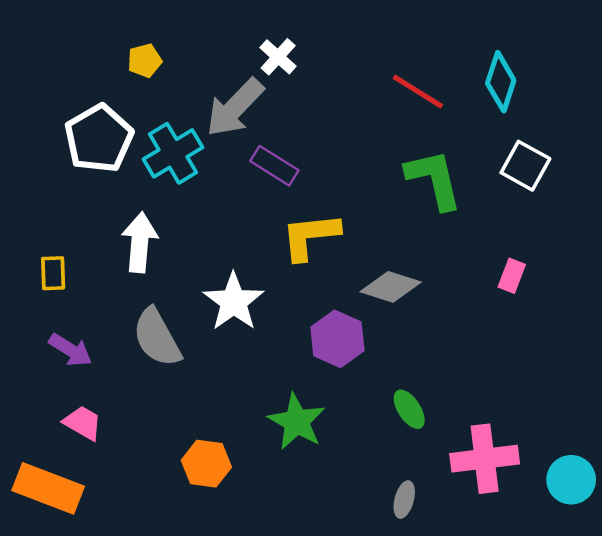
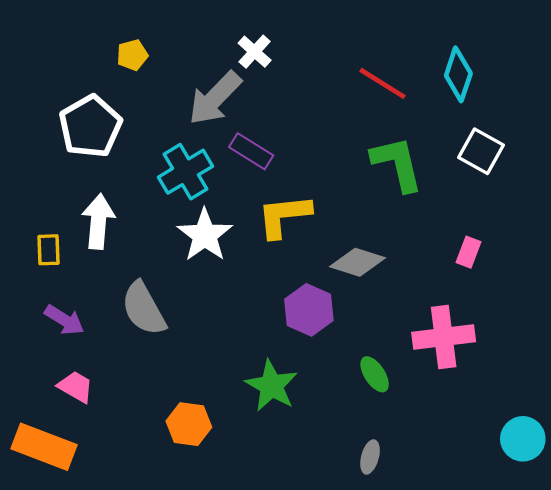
cyan cross: (173, 153) -> (185, 172), moved
white arrow: (140, 242) -> (98, 221), moved
white star: (234, 302) -> (205, 235), moved
pink cross: (485, 459) -> (444, 337), moved

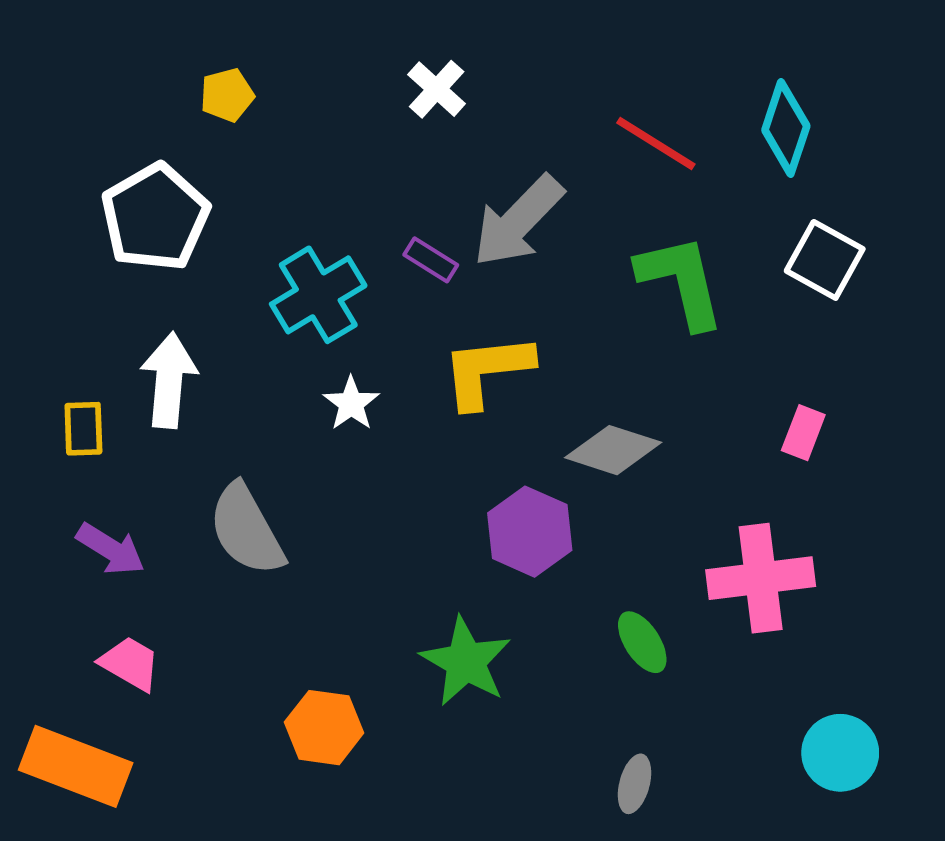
gray arrow: (215, 98) -> (518, 221), moved
purple rectangle: (251, 151) -> (431, 260), size x0.7
white star: (205, 235) -> (351, 404), size x0.6
cyan circle: (523, 439) -> (840, 753), moved

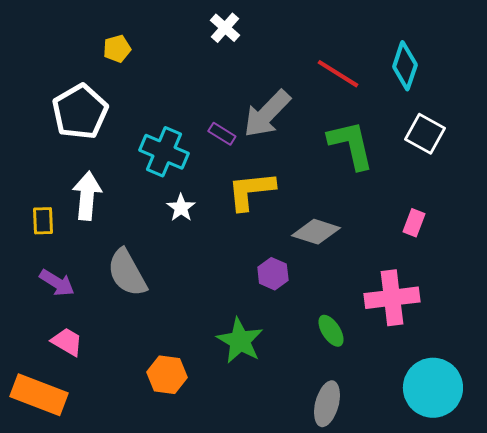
white cross: (437, 89) -> (225, 28), moved
cyan cross: (318, 295) -> (164, 152), turned -36
purple hexagon: (530, 532) -> (273, 274), size x0.7
cyan circle: (840, 753) -> (433, 388), size x1.5
gray ellipse: (635, 784) -> (327, 404), size x1.5

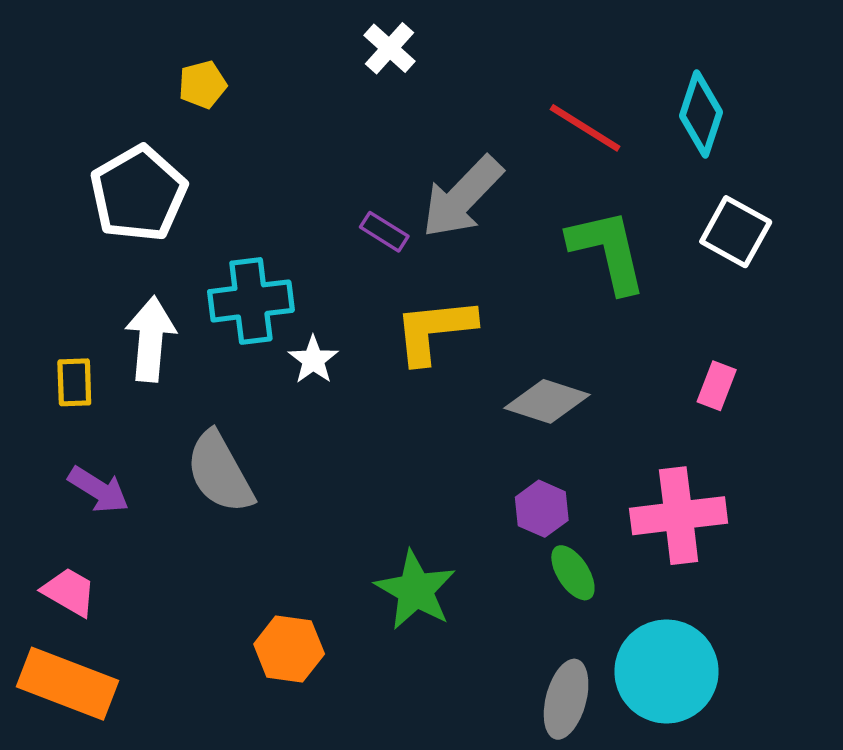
cyan cross: (164, 152) -> (251, 301), moved, turned -30
purple hexagon: (273, 274) -> (542, 509), moved
pink trapezoid: (67, 342) -> (69, 592), moved
cyan circle: (433, 388) -> (666, 671), moved

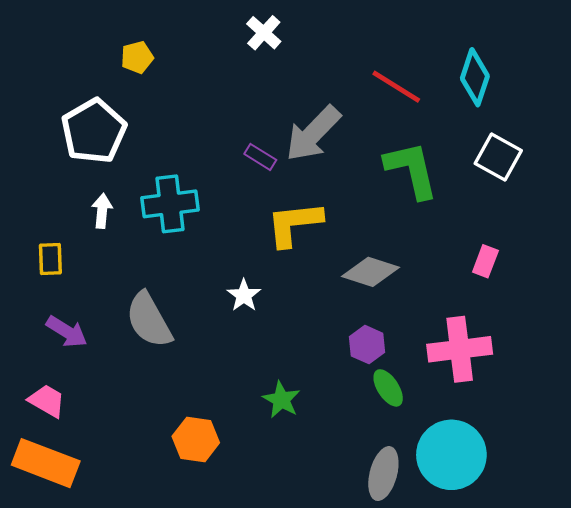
white arrow: (151, 339) -> (102, 211), moved, size x0.6
white star: (313, 360) -> (244, 295), moved
green star: (415, 590) -> (281, 400), size x0.7

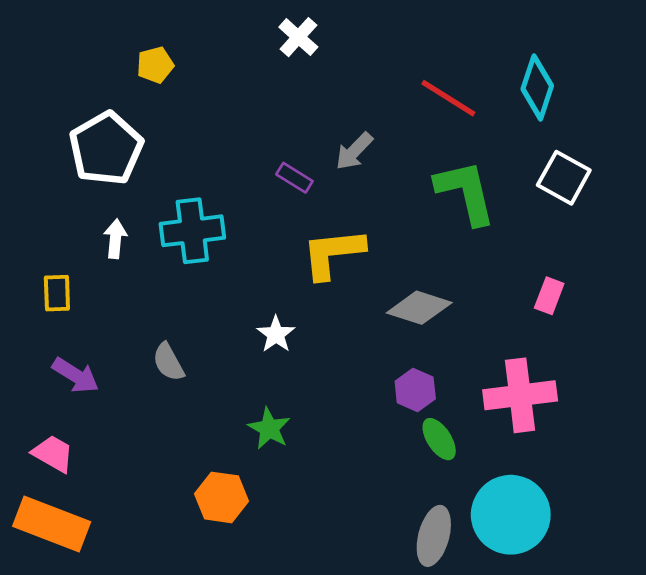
gray arrow: (313, 134) -> (354, 151), size x0.6
gray semicircle: (149, 320) -> (168, 362), size x0.6
green star: (281, 400) -> (269, 428), moved

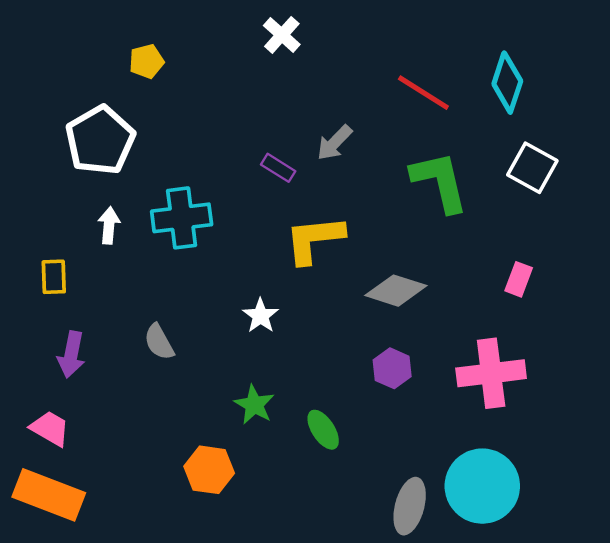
purple arrow: (76, 375) -> (71, 354), turned 69
green ellipse: (439, 439) -> (323, 430), moved

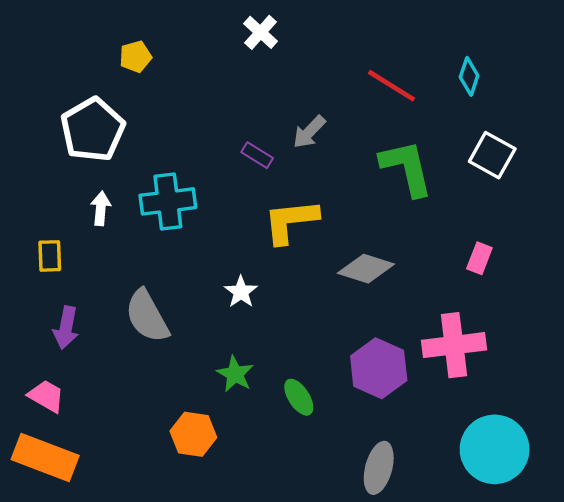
cyan diamond: (507, 83) -> (469, 76), size x0.7
gray semicircle: (159, 342) -> (147, 316), size x1.6
purple hexagon: (392, 368) -> (379, 368), moved, size x1.6
cyan circle: (482, 486) -> (495, 449), moved

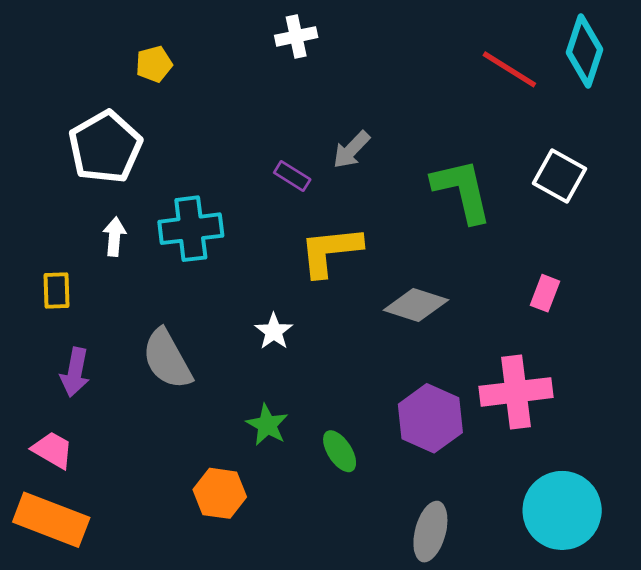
white cross: (261, 32) -> (296, 36), turned 36
cyan diamond: (469, 76) -> (584, 51), moved, size x1.6
red line: (391, 86) -> (509, 69), moved

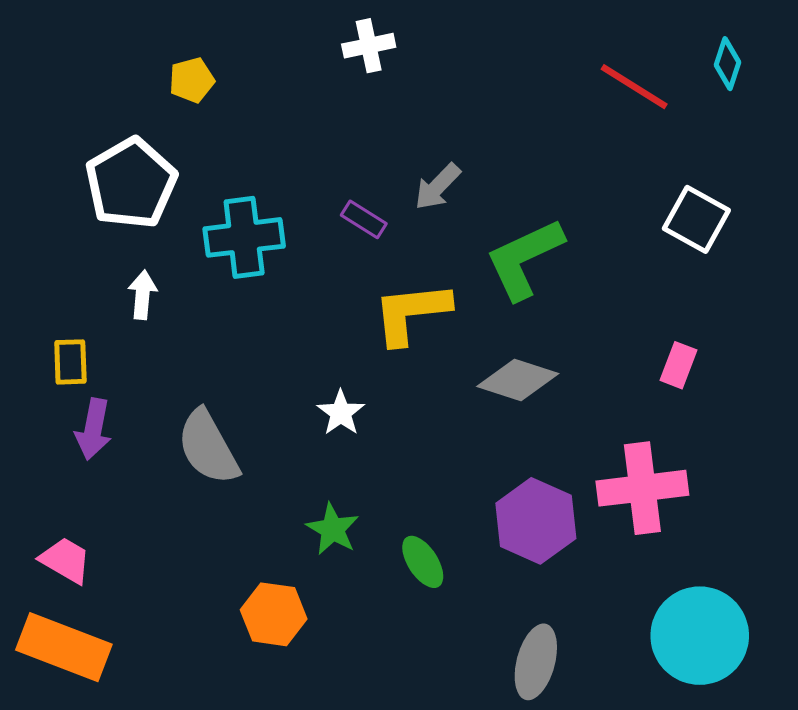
cyan diamond: (584, 51) -> (728, 64), size x0.6
green L-shape: (462, 191) -> (524, 259), moved, turned -102
cyan cross: (191, 229) -> (244, 237), moved
purple arrow: (75, 372) -> (93, 429), moved

